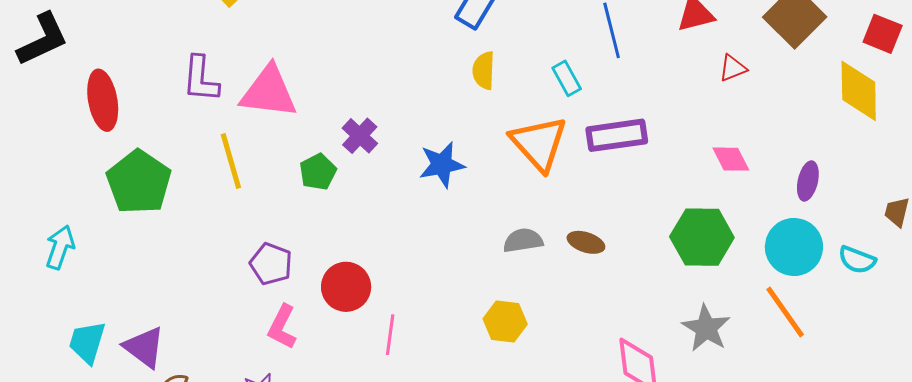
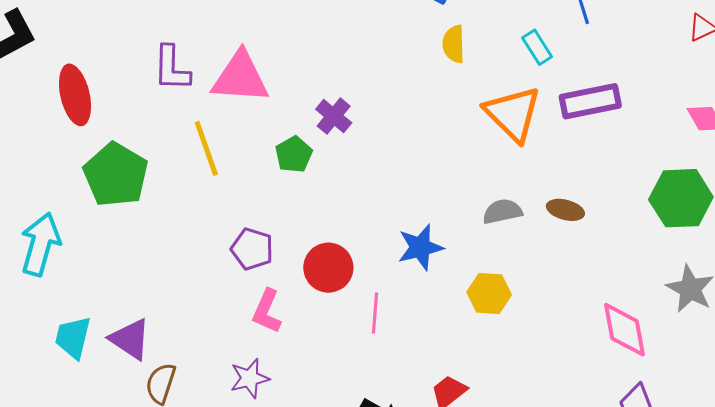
blue star: (442, 165) -> (420, 247), moved
cyan arrow: (60, 247) -> (41, 244), size x1.4

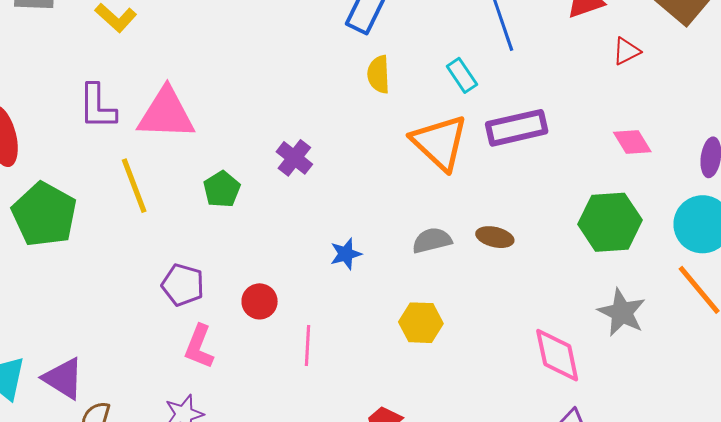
purple cross: (334, 116) -> (294, 158), moved
blue star: (420, 247) -> (346, 254), moved, size x0.7
red circle: (328, 268) -> (260, 301), size x0.7

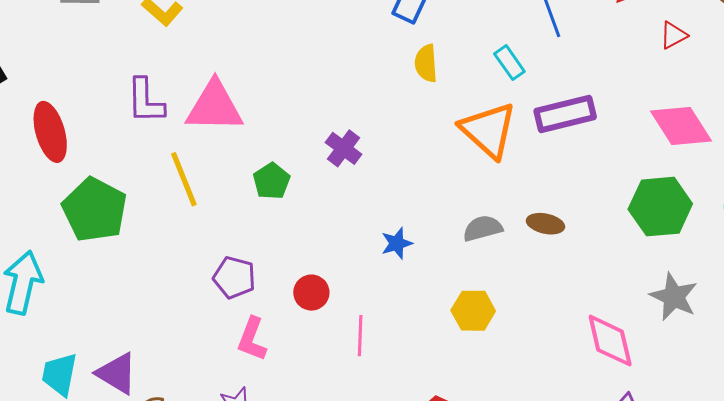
pink diamond: (632, 142) -> (681, 126), size x1.6

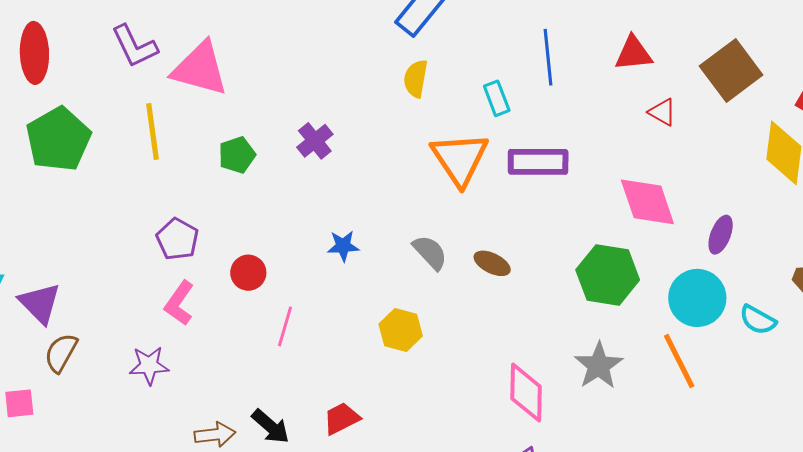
red triangle: (673, 35) -> (662, 112), turned 44
purple L-shape: (145, 101) -> (134, 46), turned -39
gray semicircle: (483, 228) -> (430, 252), turned 48

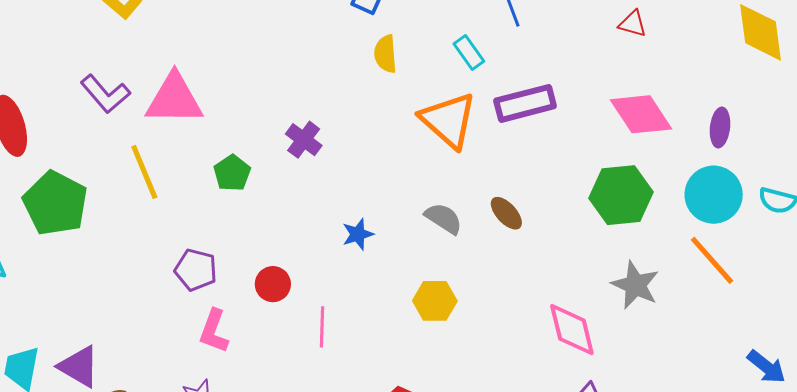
brown ellipse: (492, 263) -> (506, 213), turned 36

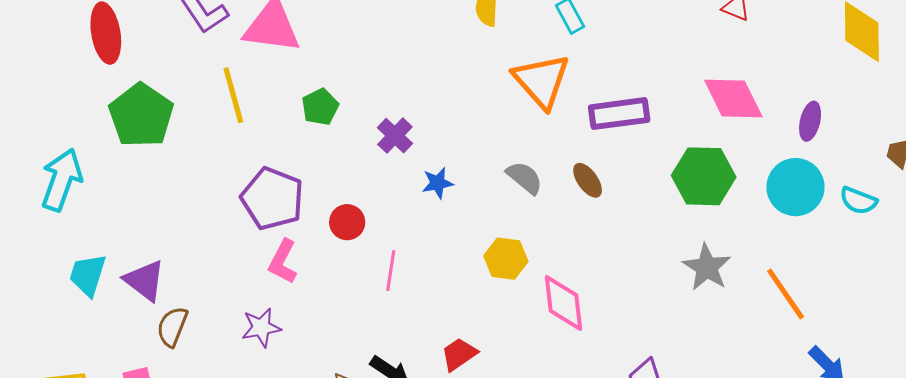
purple rectangle: (525, 103) -> (619, 114), moved
purple cross: (304, 140) -> (395, 136), moved
orange line: (712, 260) -> (786, 294), moved
purple pentagon: (196, 270) -> (272, 199), size x1.5
pink diamond: (572, 330) -> (563, 303), moved

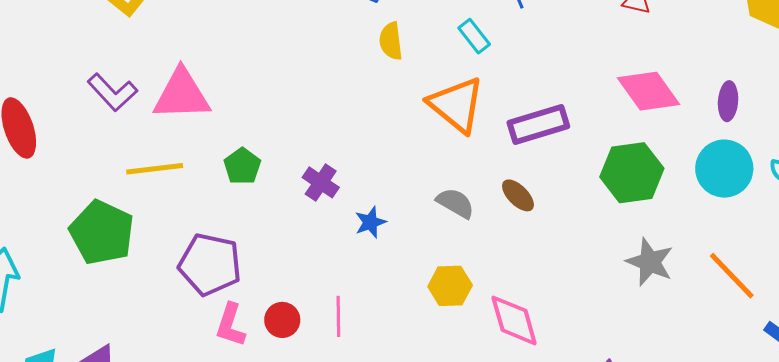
yellow line: (233, 95) -> (155, 169), turned -72
green pentagon: (141, 115) -> (102, 233), moved
red circle: (347, 222) -> (282, 320), moved

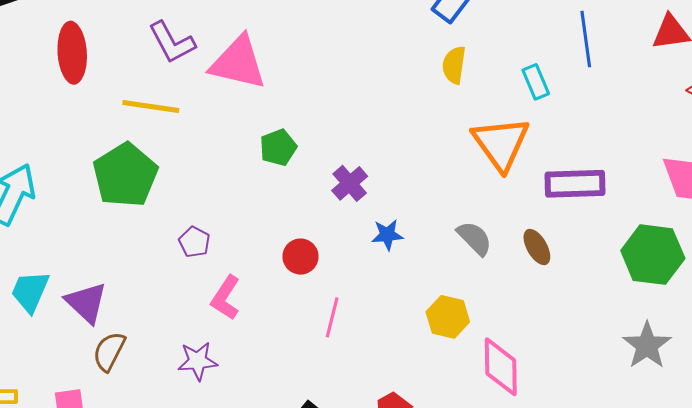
yellow line: (155, 169) -> (151, 106), moved
purple pentagon: (210, 264) -> (194, 242), moved, size x0.5
red circle: (282, 320) -> (301, 257), moved

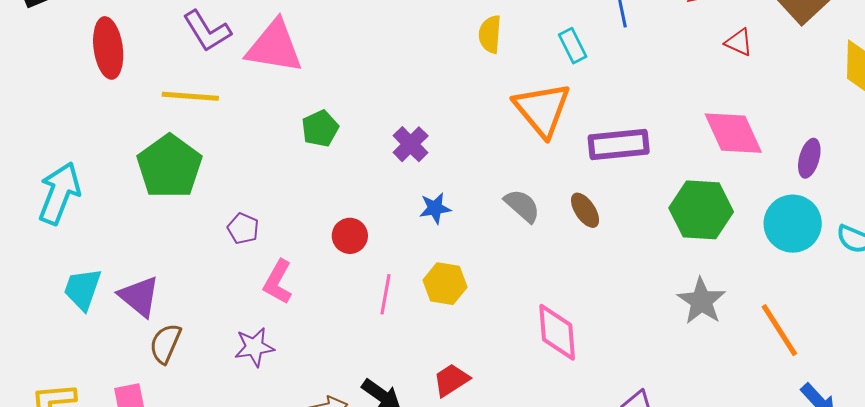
purple cross: (350, 183) -> (411, 144), moved
yellow hexagon: (448, 317) -> (445, 284), moved

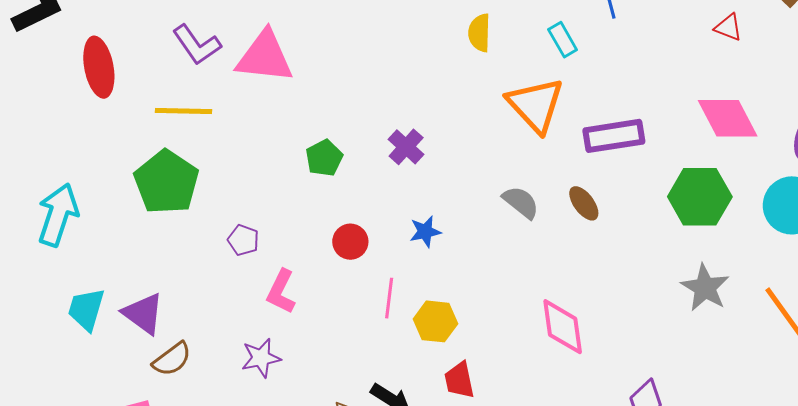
green pentagon: (320, 129) -> (324, 158), moved
blue star: (435, 208) -> (425, 232), moved
yellow hexagon: (445, 284) -> (435, 321), moved
brown semicircle: (165, 344) -> (172, 359), turned -147
red trapezoid: (451, 380) -> (459, 380), turned -66

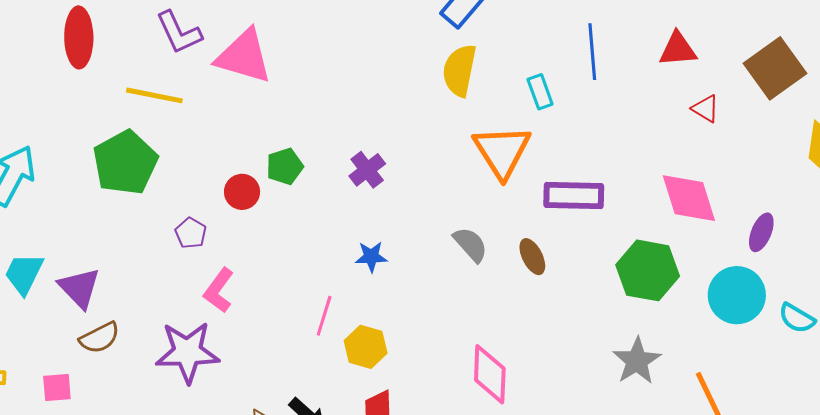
yellow semicircle: (479, 33) -> (459, 70), size x1.4
red circle: (350, 242) -> (242, 192), moved
purple star: (261, 358) -> (187, 352), size x1.6

